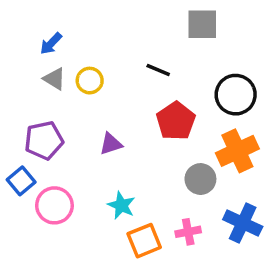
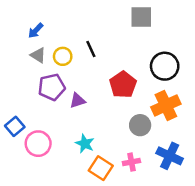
black line: (158, 70) -> (91, 49), moved, turned 42
purple pentagon: (44, 140) -> (52, 87), moved
orange square: (144, 241) -> (101, 168), turned -35

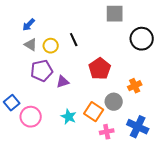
black circle: (165, 66) -> (142, 39), moved
orange cross: (166, 105) -> (135, 86), size x0.6
orange square: (101, 168) -> (94, 112), moved

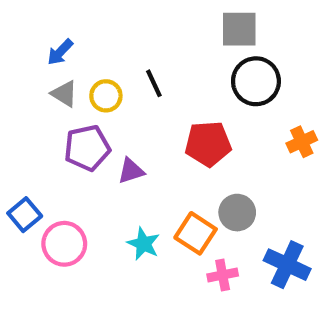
black circle: (142, 39) -> (256, 81), moved
red pentagon: (100, 69) -> (208, 144), turned 30
orange cross: (135, 86) -> (302, 142), moved

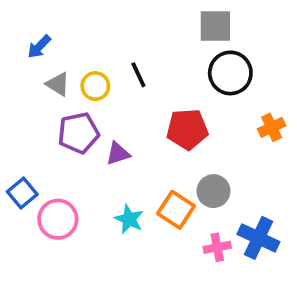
blue arrow: (60, 52) -> (39, 47), moved
pink cross: (223, 275) -> (217, 247), moved

